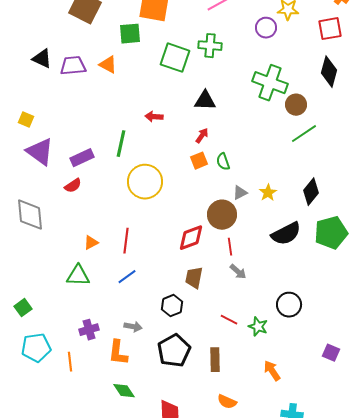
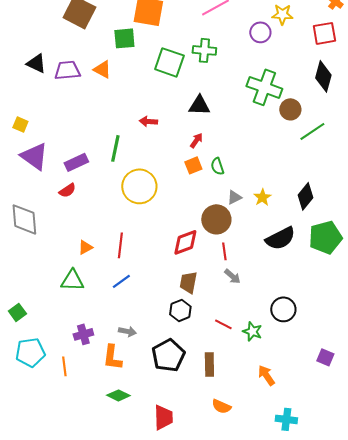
green line: (304, 134) -> (312, 131), moved
black hexagon: (172, 306) -> (180, 310), moved
green diamond: (124, 391) -> (118, 395), turned -30

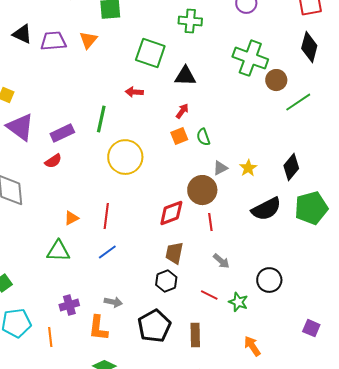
green square: (169, 62) -> (150, 53), moved
orange triangle: (102, 69) -> (88, 40), turned 42
gray arrow: (232, 276) -> (221, 261), moved

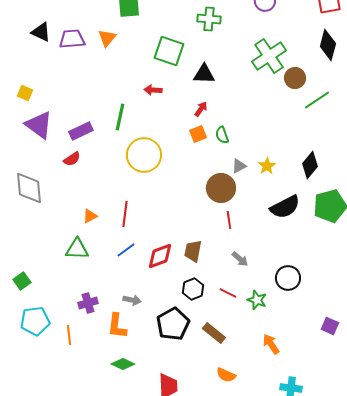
green cross: (250, 58) -> (269, 56), turned 36
red diamond: (171, 213) -> (160, 256), moved
black hexagon: (166, 281) -> (193, 289), moved
brown rectangle: (195, 335) -> (214, 333), turned -50

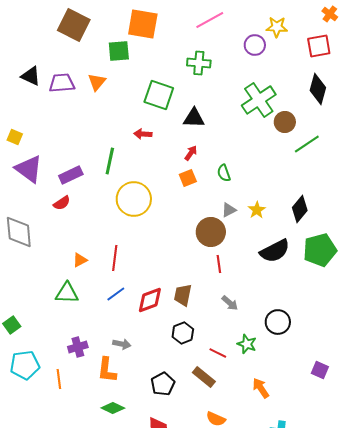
green semicircle: (222, 135) -> (224, 173), moved
red line: (228, 293) -> (218, 353), moved
black pentagon: (173, 324) -> (163, 384), moved, size x0.7

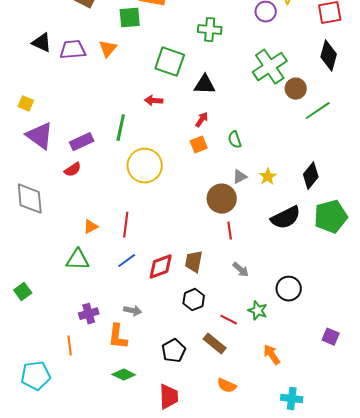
cyan pentagon: (25, 365) -> (36, 376), moved

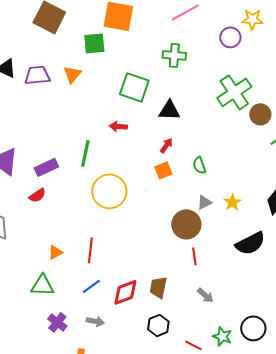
black circle: (289, 289) -> (253, 328), moved
gray arrow: (133, 311) -> (95, 321), moved
purple cross: (89, 314) -> (57, 322), moved, turned -36

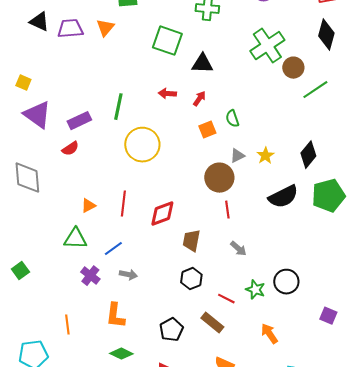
red arrow: (118, 126) -> (167, 94), moved
orange square: (163, 170) -> (207, 130), moved
blue line: (91, 286) -> (113, 249), moved
red diamond: (125, 292) -> (162, 214), moved

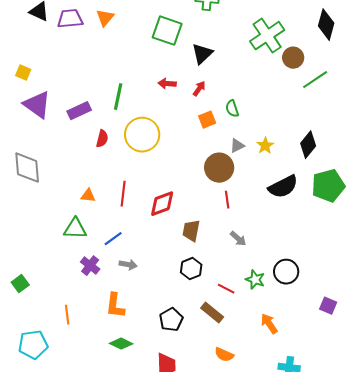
black triangle: (202, 64) -> (202, 54), turned -45
red semicircle: (70, 149) -> (102, 139), moved, turned -42
orange triangle: (88, 206) -> (88, 196), turned 35
green square: (20, 271) -> (20, 284), moved

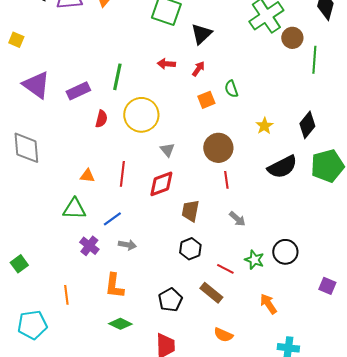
yellow square: (23, 73) -> (16, 40), moved
green line: (315, 80) -> (314, 60), turned -52
gray triangle: (237, 146) -> (167, 150), moved, turned -42

